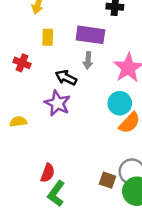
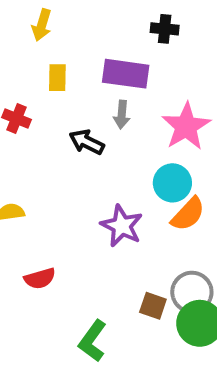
purple star: (57, 103) -> (122, 226), moved
red semicircle: (48, 173) -> (40, 278), moved, turned 54
green L-shape: (56, 194) -> (92, 341), moved

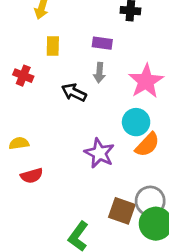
purple rectangle: (126, 74) -> (102, 43), size x0.6
red semicircle: (40, 278) -> (32, 176), moved
brown square: (153, 306) -> (122, 211), size x1.4

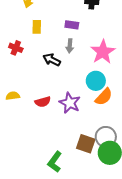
red semicircle: (32, 176) -> (43, 102), moved

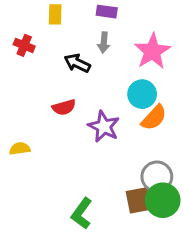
yellow semicircle: (13, 96) -> (20, 149), moved
red semicircle: (43, 102) -> (64, 107), moved
brown square: (86, 144) -> (139, 200), moved, turned -30

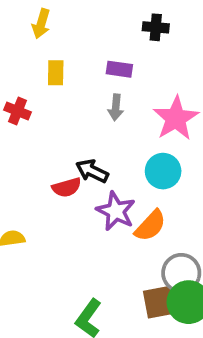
black arrow: (77, 63) -> (92, 171), moved
orange semicircle: (154, 118) -> (150, 226), moved

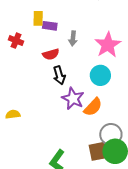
purple rectangle: (119, 69) -> (50, 26), moved
black arrow: (92, 171) -> (59, 75), turned -132
red semicircle: (67, 187) -> (51, 54), moved

